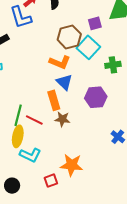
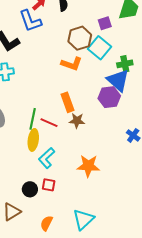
blue triangle: (64, 82) -> (118, 80), moved, size x1.4
cyan L-shape: (30, 155) -> (47, 158), turned 115
red square: (51, 181) -> (49, 185), moved, turned 32

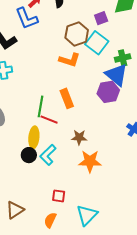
green line: (33, 119) -> (40, 106), moved
brown star: (77, 121) -> (79, 137), moved
red square: (49, 185) -> (59, 196), moved
black circle: (30, 189) -> (29, 155), moved

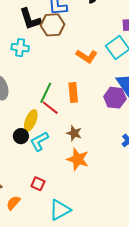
brown hexagon: (77, 34) -> (53, 25), moved
orange semicircle: (50, 220) -> (13, 203), moved

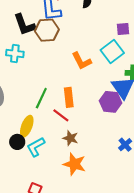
orange L-shape: (87, 56) -> (82, 61), turned 30
red line: (50, 108) -> (61, 115), moved

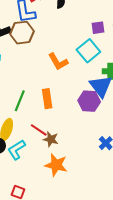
red line: (61, 115) -> (39, 130), moved

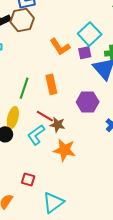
purple square: (98, 28) -> (85, 53), moved
purple hexagon: (89, 101) -> (88, 102), moved
cyan L-shape: (17, 150) -> (36, 135), moved

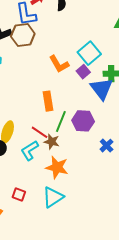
purple square: (85, 53) -> (83, 72), turned -32
green line: (24, 88) -> (61, 122), moved
cyan triangle: (53, 203) -> (53, 197), moved

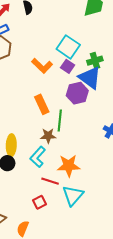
purple hexagon: (83, 121) -> (77, 93), moved
red line: (40, 132) -> (50, 181), moved
brown star: (52, 142) -> (48, 136), moved
red square: (19, 194) -> (39, 202), turned -32

